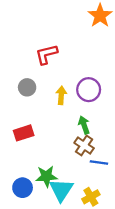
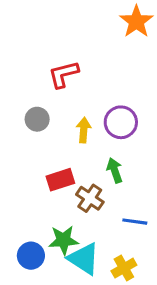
red rectangle: (24, 133) -> (60, 180), moved
brown cross: (84, 145) -> (90, 198), moved
cyan triangle: (61, 190) -> (84, 259), turned -30

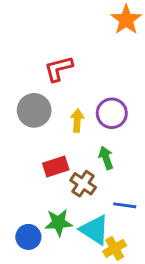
gray circle: (37, 119) -> (34, 110), size x1.5
cyan triangle: (84, 259) -> (95, 230), moved

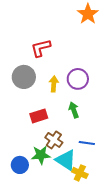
brown cross: (83, 184) -> (54, 140), moved
yellow cross: (115, 248) -> (80, 173), turned -35

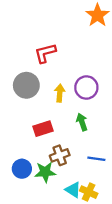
brown cross: (54, 140) -> (60, 155), turned 36
cyan triangle: (66, 160) -> (73, 190), moved, size x0.7
blue circle: (20, 165) -> (22, 169), moved

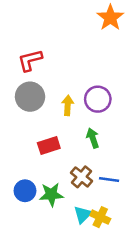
red L-shape: (45, 53) -> (30, 60), moved
brown cross: (60, 155) -> (81, 177), moved, turned -30
cyan triangle: (73, 190) -> (83, 215), turned 42

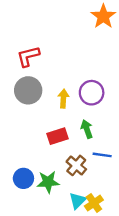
red rectangle: (49, 146) -> (58, 136), moved
blue line: (109, 179) -> (102, 155), moved
yellow cross: (100, 217) -> (94, 203), turned 30

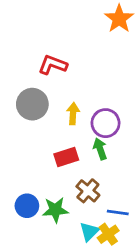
red L-shape: (28, 56) -> (53, 65), moved, turned 35
purple circle: (92, 93) -> (106, 123), moved
blue line: (102, 155) -> (118, 213), moved

